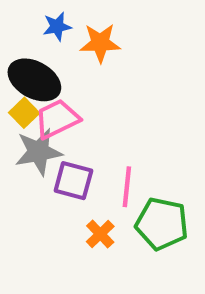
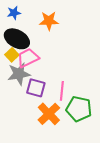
blue star: (57, 26) -> (14, 13), moved
orange cross: (100, 234) -> (49, 114), size x1.6

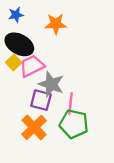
gray star: (19, 74) -> (51, 84), moved, turned 30
green pentagon: (79, 109) -> (74, 124), moved
orange cross: (49, 114) -> (34, 127), moved

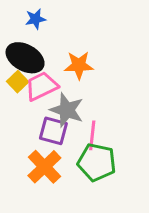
blue star: (16, 15) -> (35, 19), moved
orange star: (56, 24) -> (79, 65), moved

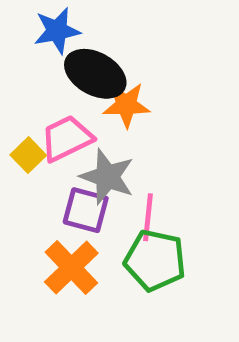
blue star: (35, 19) -> (57, 31), size x1.4
black ellipse: (25, 58) -> (95, 74), moved
yellow square: (18, 82) -> (28, 155), moved

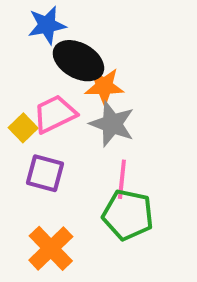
gray star: (107, 177) -> (112, 124), moved
purple square: (86, 210) -> (45, 173), moved
orange cross: (71, 268) -> (51, 248), moved

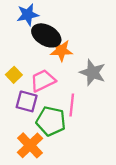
pink trapezoid: (55, 114) -> (43, 81), moved
gray star: (112, 124) -> (93, 72), moved
green pentagon: (128, 215) -> (51, 121), moved

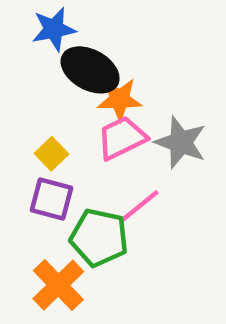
yellow square: (14, 75) -> (52, 154), moved
pink trapezoid: (43, 81) -> (122, 138), moved
pink line: (72, 105) -> (140, 206), turned 45

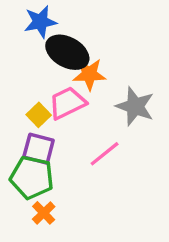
pink trapezoid: (122, 138) -> (67, 103), moved
green pentagon: (99, 238) -> (32, 177), moved
orange cross: (58, 285) -> (44, 213), size x0.6

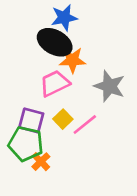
blue star: (40, 22) -> (64, 18), moved
yellow square: (39, 115) -> (63, 119), moved
orange cross: (44, 213) -> (41, 162), moved

